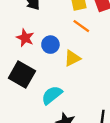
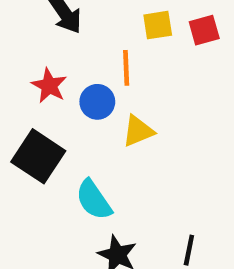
orange line: (81, 26) -> (126, 68), moved, turned 48
cyan semicircle: (52, 95) -> (94, 200), turned -90

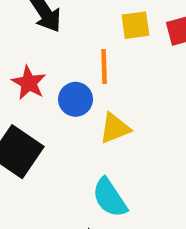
cyan semicircle: (94, 200) -> (110, 198), moved

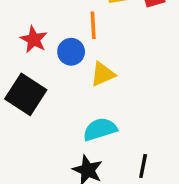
cyan semicircle: (110, 198) -> (100, 129), turned 108

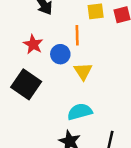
yellow triangle: (103, 74) -> (83, 71), turned -42

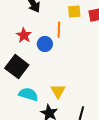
yellow triangle: (83, 71) -> (58, 91), moved
cyan semicircle: (80, 112) -> (28, 94), moved, turned 30

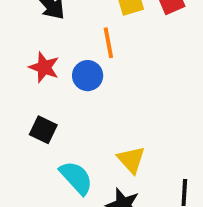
black square: (17, 67) -> (43, 130), size x0.6
cyan semicircle: (28, 94) -> (76, 178), turned 42

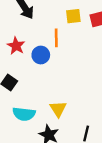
cyan semicircle: (76, 178) -> (24, 114), turned 130

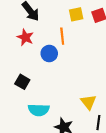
red star: (16, 46) -> (25, 37), moved
yellow triangle: (58, 109) -> (89, 102), moved

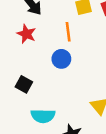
blue circle: (49, 54) -> (61, 59), moved

